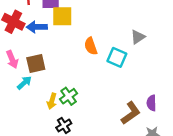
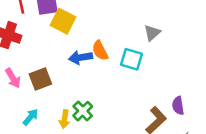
yellow square: (62, 16) -> (63, 21), turned 35
blue arrow: (37, 27) -> (81, 57), moved
cyan arrow: (24, 83) -> (30, 117), moved

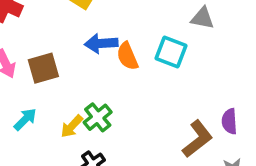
gray triangle: (152, 33) -> (202, 18), turned 48
orange semicircle: (100, 51) -> (127, 56), moved
yellow arrow: (65, 119) -> (72, 126), turned 30

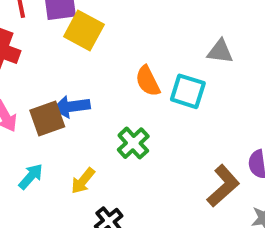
blue arrow: (101, 43) -> (71, 107), moved
orange semicircle: (127, 56) -> (148, 81), moved
green cross: (98, 117) -> (133, 143), moved

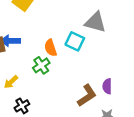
gray triangle: (220, 51) -> (95, 22), size x1.5
orange semicircle: (148, 81) -> (51, 48), moved

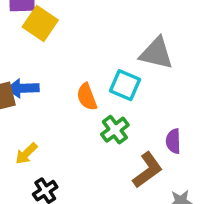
green cross: (41, 65) -> (115, 130), moved
purple semicircle: (107, 86) -> (173, 141), moved

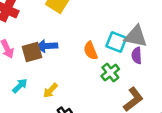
gray triangle: (156, 53) -> (136, 36), moved
purple semicircle: (173, 141) -> (137, 56), moved

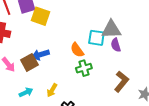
green cross: (110, 73) -> (84, 68), moved, turned 35
cyan arrow: (20, 86) -> (26, 92), turned 32

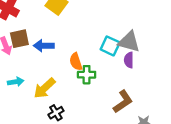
orange semicircle: (77, 50) -> (76, 62), moved
brown square: (29, 62) -> (19, 39), moved
yellow arrow: (52, 90) -> (45, 88), size x1.5

